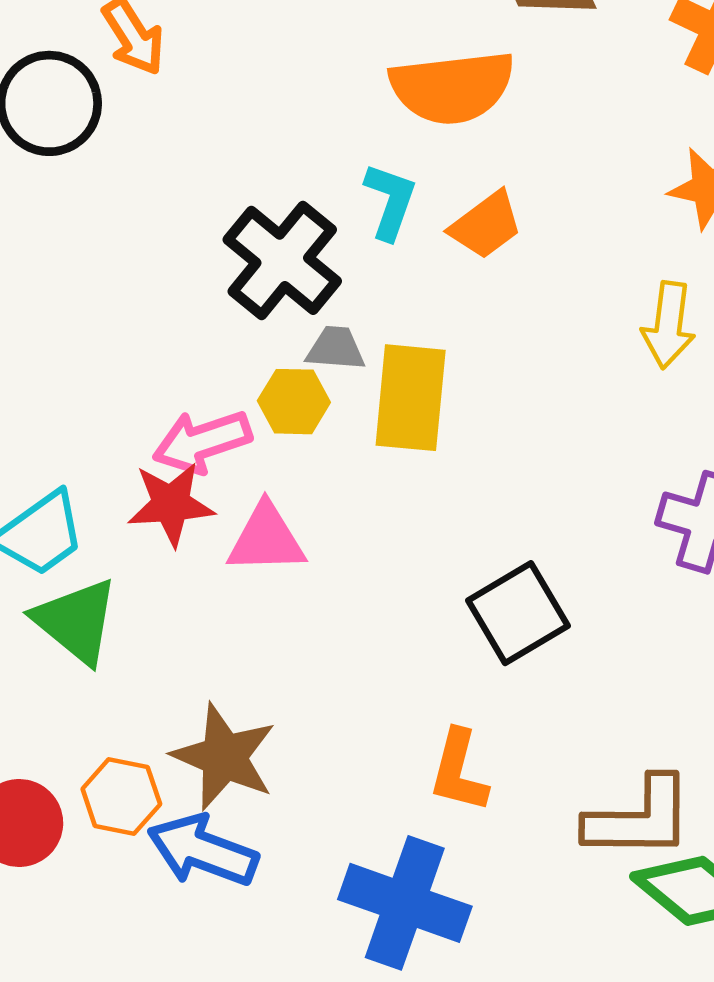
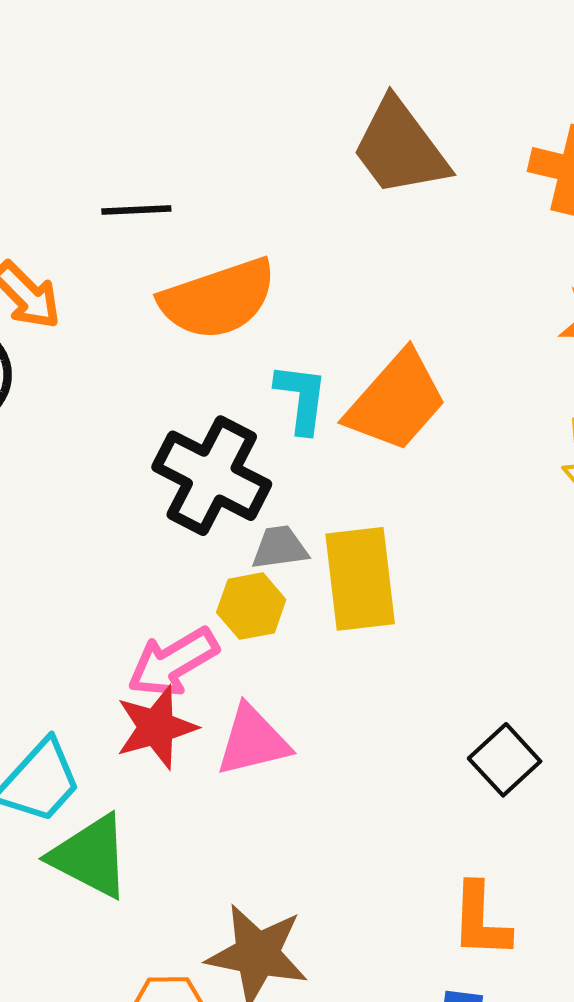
orange semicircle: (452, 87) -> (218, 299), moved
orange trapezoid: (486, 225) -> (396, 401), size x1.5
black square: (518, 613) -> (505, 760), size x0.7

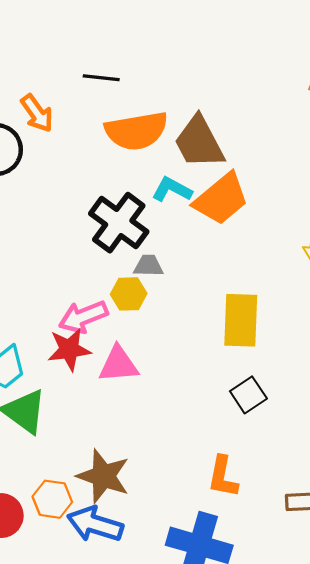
brown trapezoid: (400, 148) -> (199, 142), moved
cyan L-shape: (301, 398) -> (172, 189), turned -78
yellow rectangle: (360, 579) -> (241, 320), moved

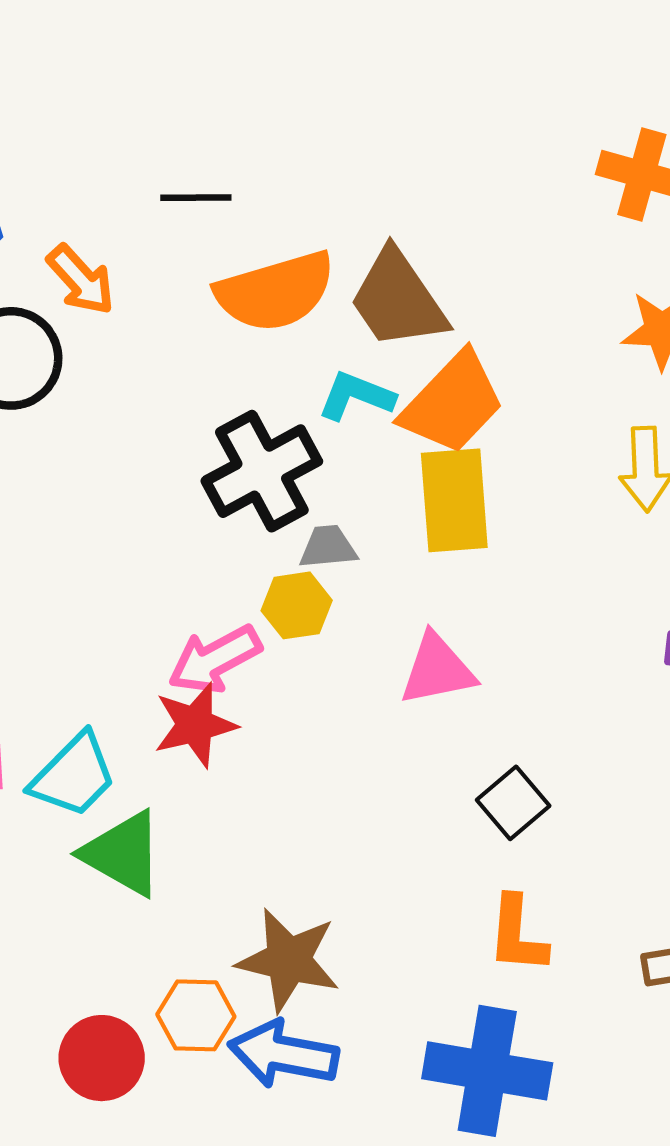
black cross: (119, 223) -> (262, 471), turned 32
yellow rectangle: (241, 320) -> (454, 500), moved
pink triangle: (119, 364) -> (437, 670), moved
black square: (248, 395) -> (513, 803), moved

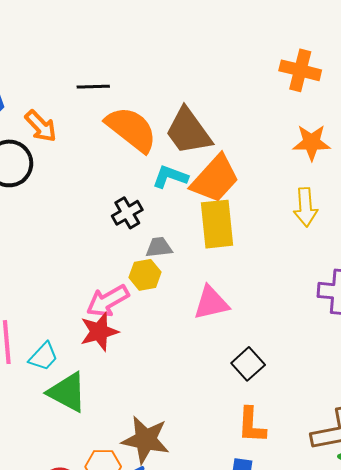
orange semicircle: (275, 292) -> (131, 129), turned -124
black cross: (262, 471) -> (127, 213), size x0.6
cyan trapezoid: (74, 775) -> (43, 357), size x0.7

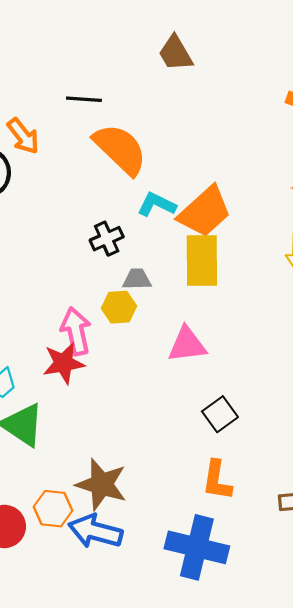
brown trapezoid: (188, 131) -> (176, 53), moved, size x0.7
pink arrow: (108, 301) -> (76, 331), turned 102

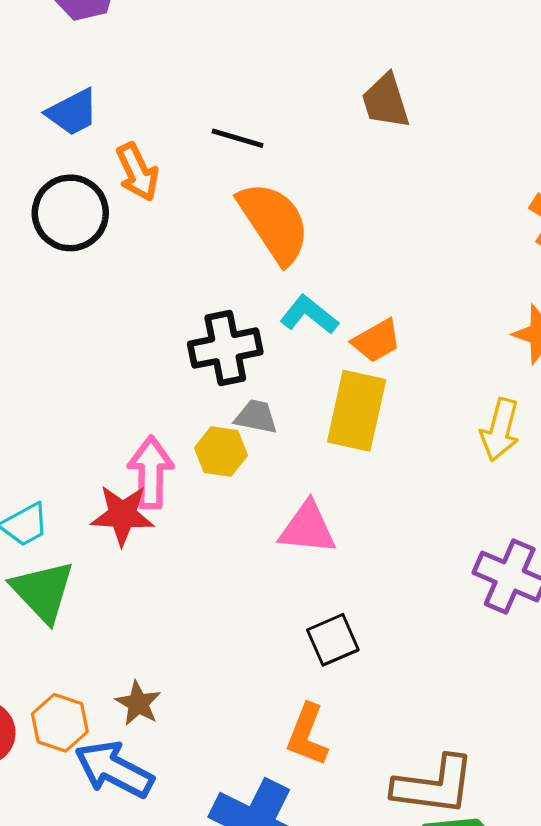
orange trapezoid: (205, 212) -> (376, 341), size x0.6
black cross: (107, 239) -> (225, 348), size x1.4
brown star: (102, 484) -> (138, 703), size x0.6

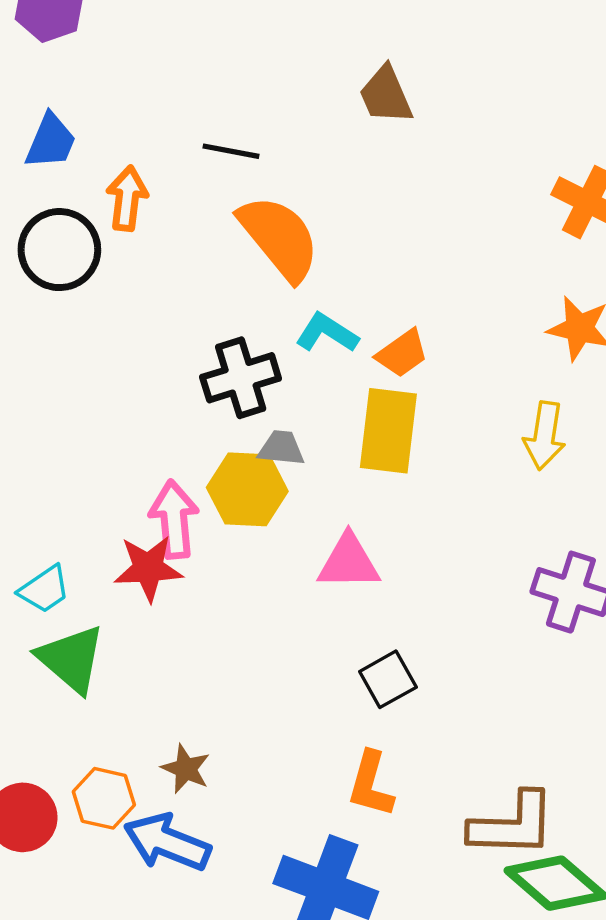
blue trapezoid: (72, 112) -> (51, 141), turned -34
orange arrow: (137, 172) -> (127, 198), turned -142
yellow hexagon: (221, 452) -> (247, 489), size x1.4

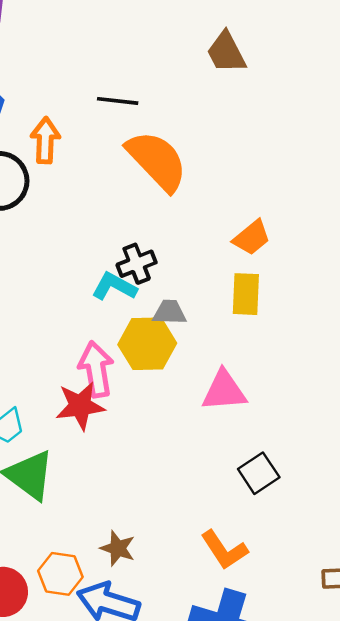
cyan L-shape: (327, 333) -> (114, 286), moved
black cross: (241, 378) -> (137, 264), size x0.7
yellow rectangle: (388, 431) -> (246, 294), size x0.7
orange L-shape: (371, 784) -> (224, 550), moved, turned -45

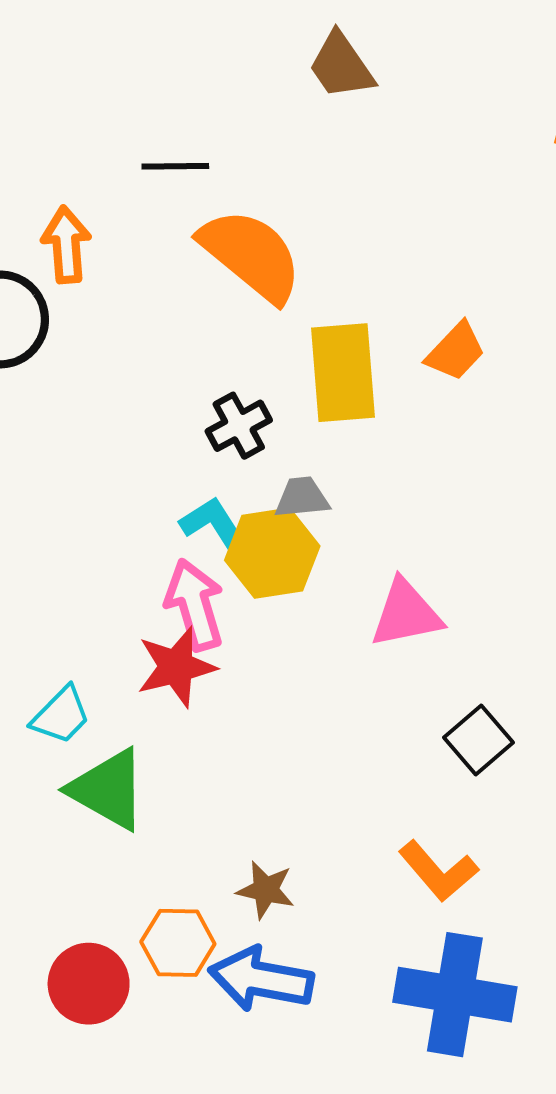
orange trapezoid: (252, 238) -> (456, 351), moved
cyan L-shape: (114, 286) -> (215, 526), moved, turned 36
yellow rectangle: (246, 294) -> (343, 373), moved, size x1.4

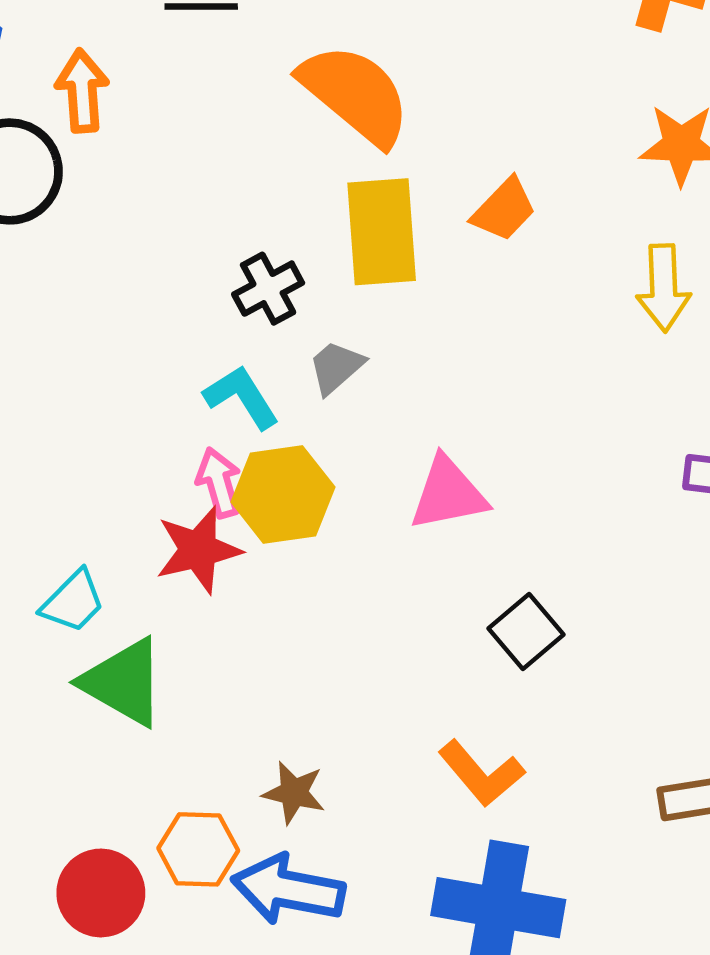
orange semicircle: (251, 255) -> (355, 94), moved
gray trapezoid: (302, 498) -> (336, 367), turned -36
yellow hexagon: (272, 553) -> (283, 495), moved
pink arrow: (195, 605) -> (219, 483), size x0.7

